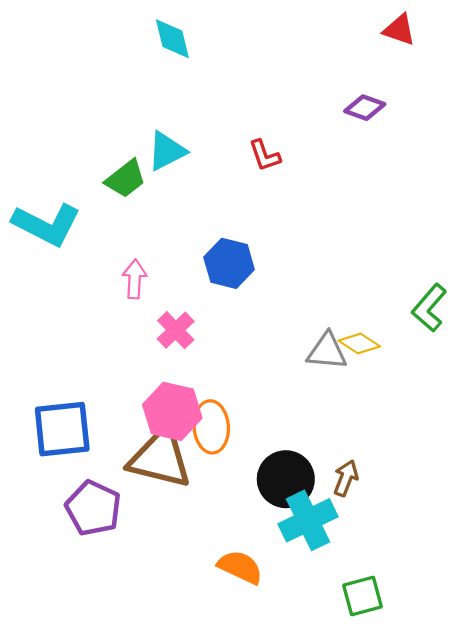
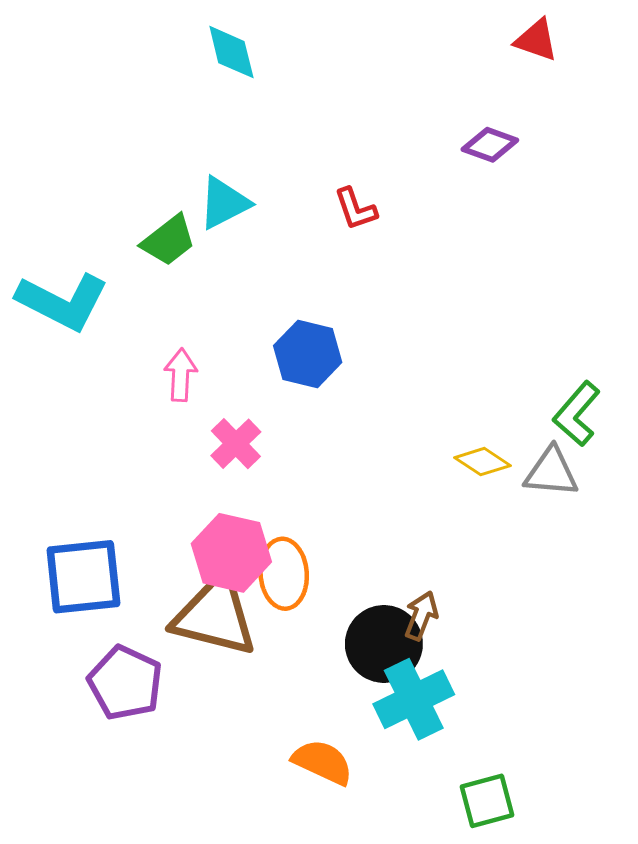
gray triangle: (327, 351) -> (551, 472), moved
brown arrow: (346, 478) -> (421, 616), moved

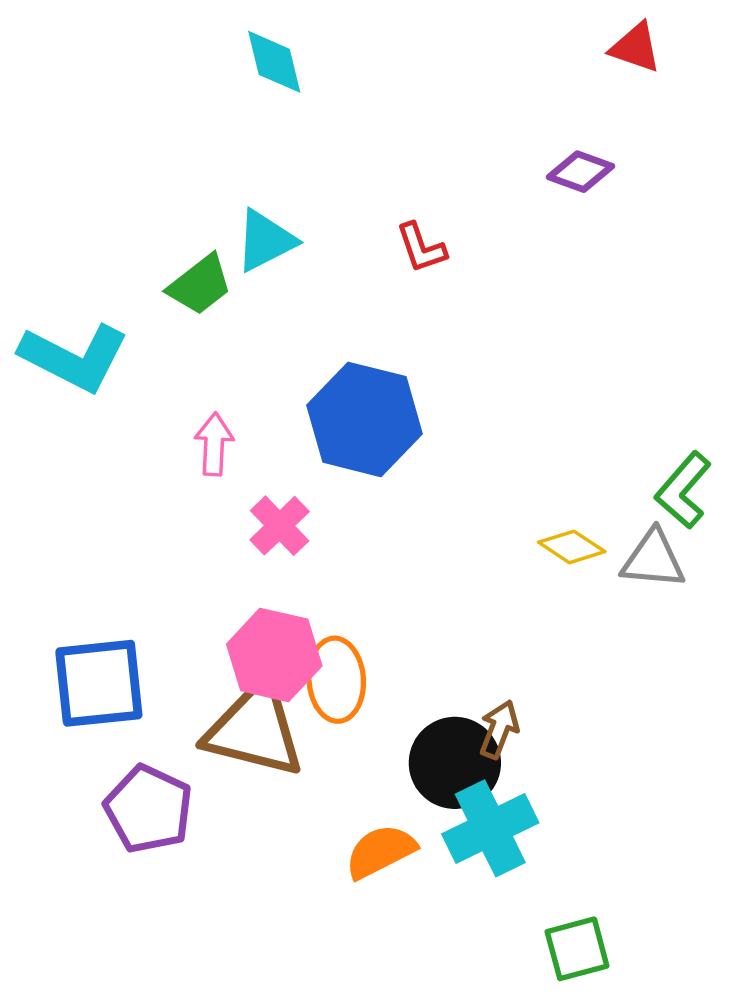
blue hexagon: (308, 354) -> (365, 419), size x1.4
orange semicircle: (323, 762) -> (380, 851), moved, turned -52

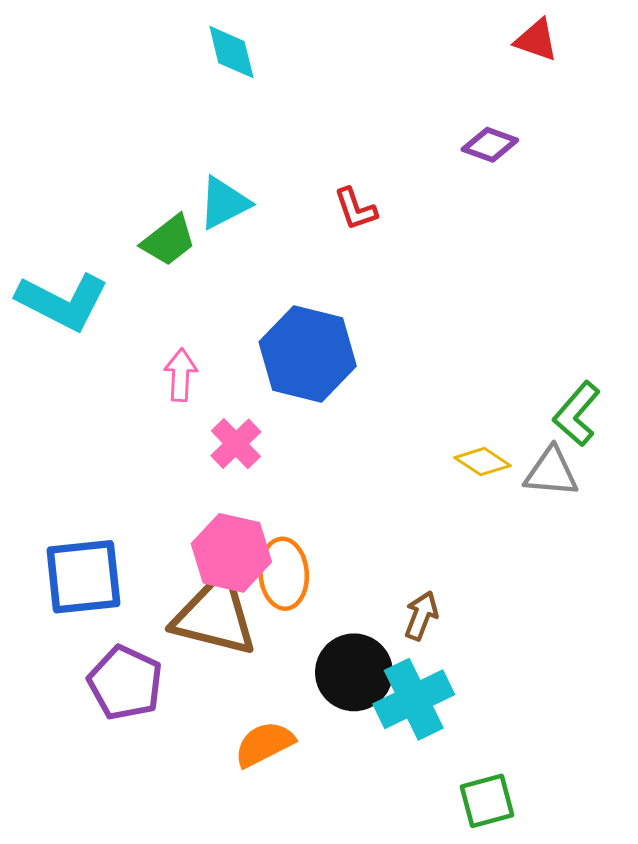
black circle: (455, 763) -> (354, 672), moved
orange semicircle: (380, 851) -> (264, 744), moved

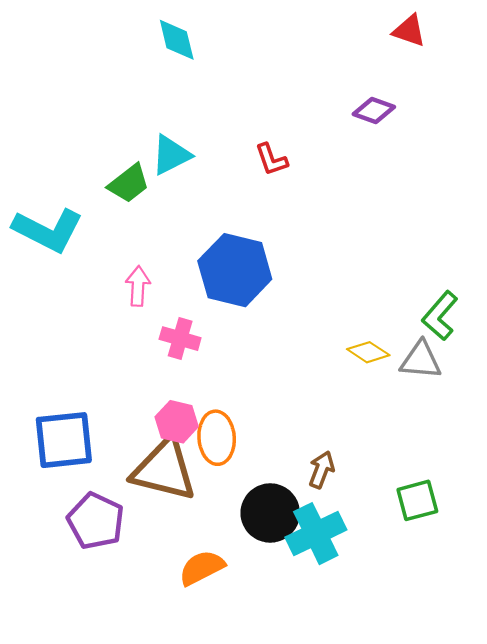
pink cross: (236, 444) -> (180, 339), turned -30
pink hexagon: (231, 553) -> (177, 422), size x0.7
green square: (487, 801) -> (417, 500), moved

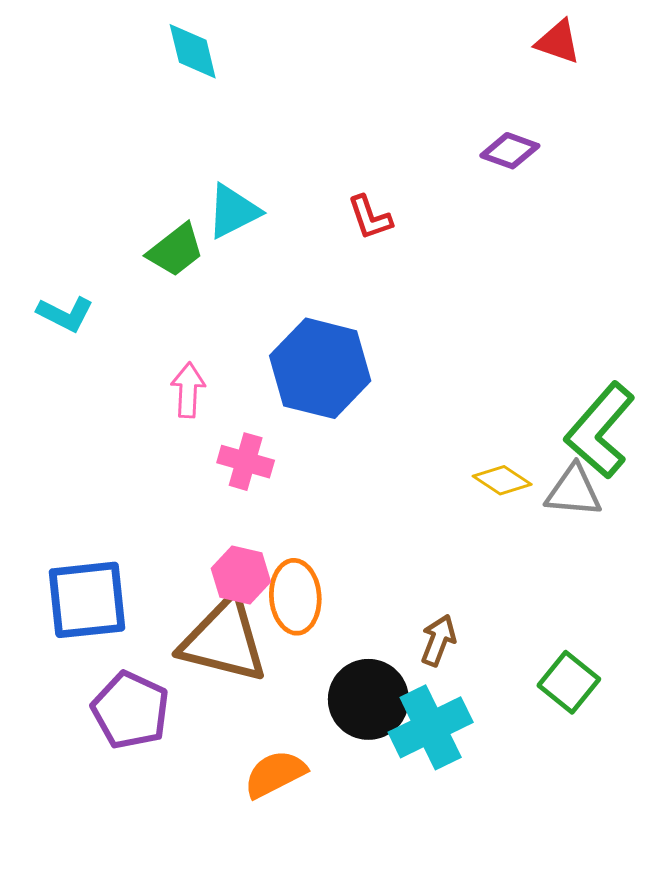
cyan diamond: (177, 40) -> (193, 51), moved
cyan L-shape: (48, 230) -> (65, 314), size x0.6
green L-shape: (440, 316) -> (600, 430), size x1.4
green square: (417, 500) -> (569, 682), turned -36

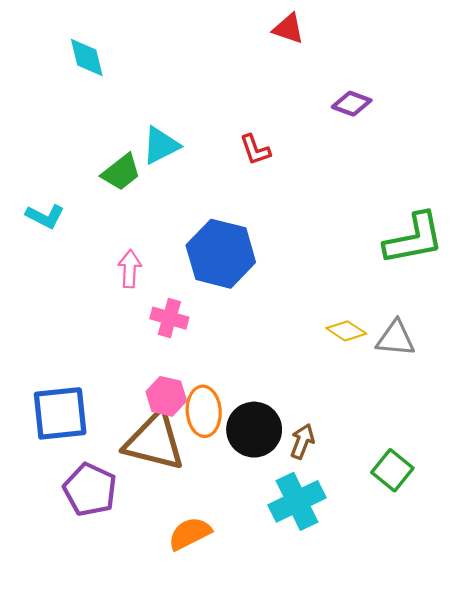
red triangle: (558, 42) -> (288, 29), moved
cyan diamond: (193, 51) -> (87, 58), moved
green L-shape: (600, 430) -> (414, 239), moved, turned -142
black circle: (368, 699) -> (254, 430), moved

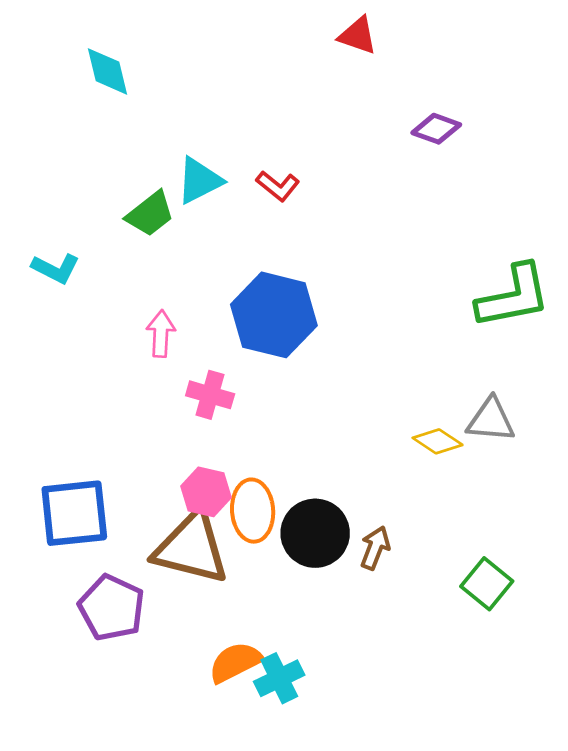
red L-shape: (255, 150) -> (278, 186), moved, turned -32
yellow diamond: (346, 331) -> (438, 441), moved
cyan cross: (297, 501) -> (279, 678), moved, size x0.7

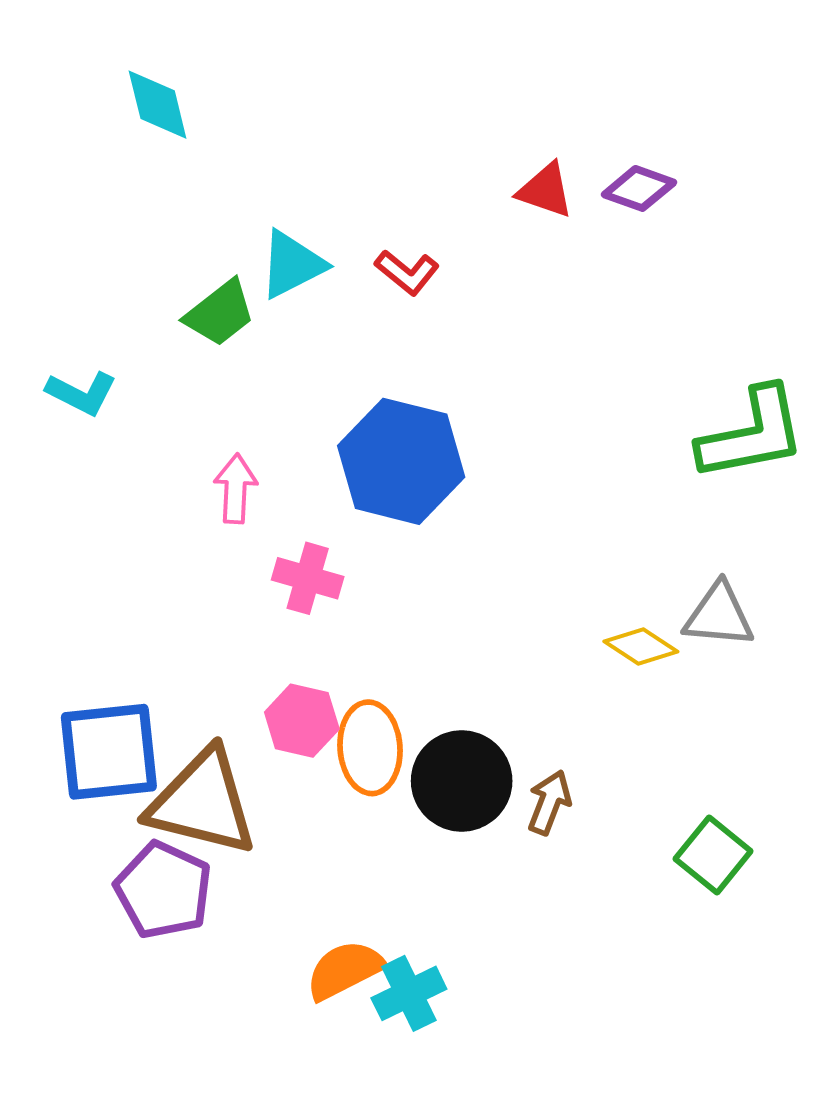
red triangle: (358, 36) -> (545, 190), moved
brown triangle: (191, 548) -> (202, 802), moved

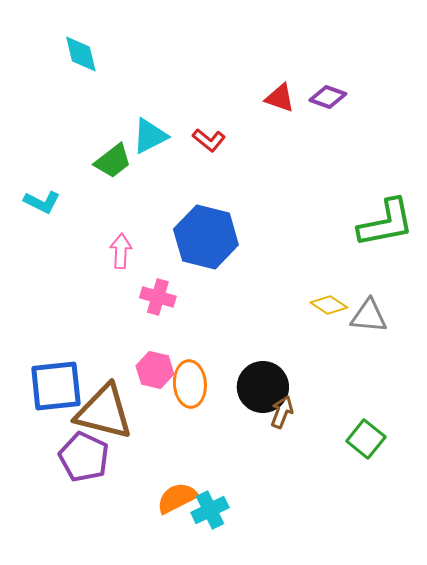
yellow diamond: (641, 646) -> (329, 305), moved
black circle: (462, 781) -> (263, 387), moved

